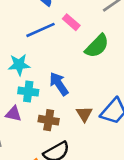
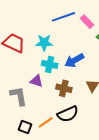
pink rectangle: (71, 22) -> (87, 22), moved
blue arrow: (59, 84) -> (74, 60), turned -90

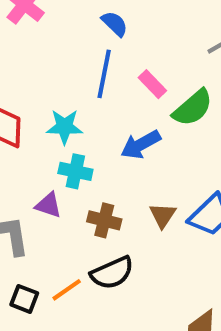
blue line: (63, 17) -> (104, 74), turned -60
blue arrow: (74, 60) -> (141, 145), moved

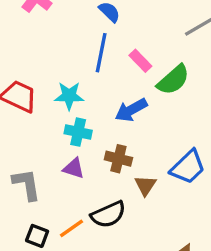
purple triangle: (48, 205) -> (74, 168), moved
brown triangle: (163, 215) -> (145, 185), moved
brown cross: (104, 220) -> (118, 159), moved

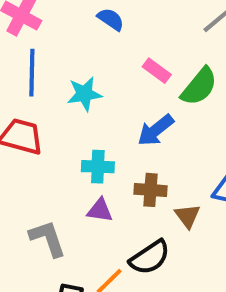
blue line: (101, 53) -> (32, 73), moved
cyan star: (69, 96) -> (84, 94), moved

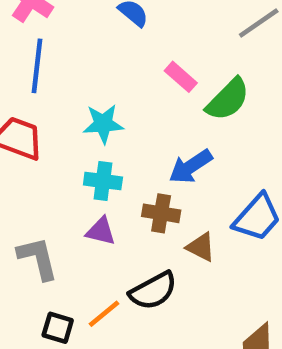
cyan star: (84, 94) -> (103, 124), moved
blue arrow: (156, 130) -> (191, 167), moved
brown triangle: (187, 216) -> (201, 247), turned -32

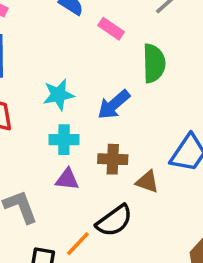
pink rectangle: (181, 77) -> (111, 29), moved
green semicircle: (228, 99) -> (154, 63), turned -39
blue arrow: (191, 167) -> (114, 105), moved

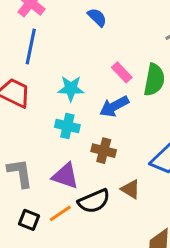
pink rectangle: (111, 29) -> (122, 72), moved
purple triangle: (67, 179) -> (65, 176), moved, size x1.4
brown triangle: (147, 182) -> (131, 189), moved

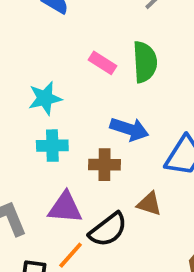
blue arrow: (114, 106) -> (129, 129), moved, turned -120

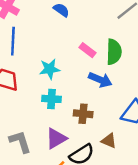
blue arrow: (129, 129) -> (100, 80), moved
purple triangle: (65, 208) -> (56, 138), turned -40

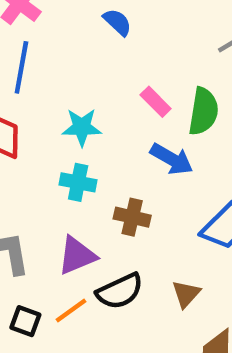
brown triangle: (109, 141) -> (186, 294), moved, turned 42

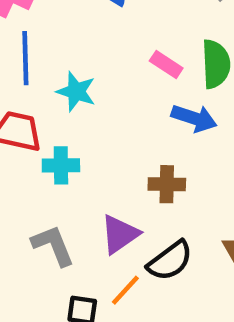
cyan star: (82, 127) -> (76, 92), moved, turned 30
cyan cross: (78, 182) -> (61, 165), moved

